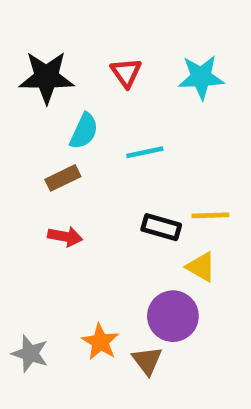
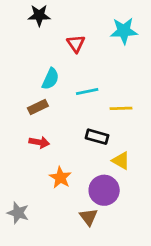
black star: (46, 77) -> (39, 15), moved, size x0.7
cyan star: (201, 77) -> (124, 31), moved
yellow line: (210, 215) -> (121, 108), moved
orange star: (100, 342) -> (60, 178), moved

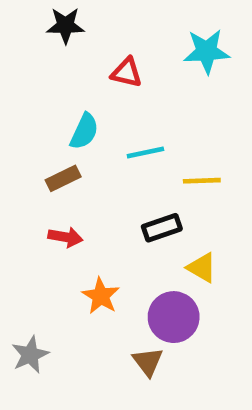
red triangle: (76, 44) -> (127, 73), turned -42
black rectangle: (97, 137) -> (162, 228), turned -35
gray star: (18, 213) -> (30, 355), turned 30

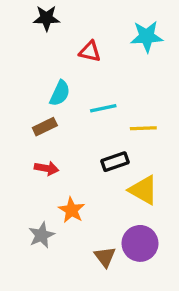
yellow triangle: (202, 268) -> (143, 190), size x1.4
purple circle: (174, 317) -> (140, 243), moved
gray star: (30, 355) -> (42, 235), moved

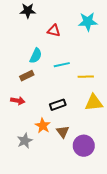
black rectangle: (115, 162) -> (58, 105), moved
red arrow: (47, 168) -> (18, 101), moved
yellow triangle: (143, 190) -> (94, 103), moved, turned -36
brown triangle: (105, 257) -> (63, 132), moved

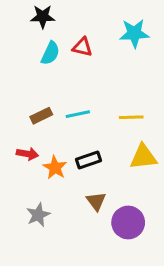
cyan semicircle: (36, 56) -> (50, 53), moved
cyan line: (62, 65) -> (78, 114), moved
orange star: (43, 126) -> (55, 168), moved

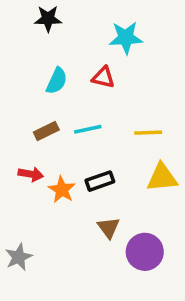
cyan star: (134, 33) -> (126, 38), moved
red triangle: (82, 47) -> (103, 77), moved
cyan semicircle: (50, 53) -> (57, 81), moved
gray star: (38, 215) -> (19, 257), moved

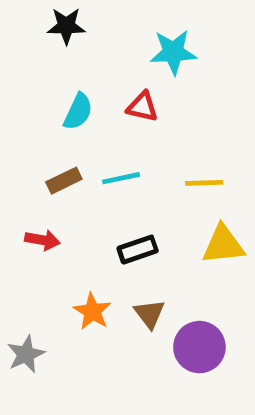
orange star: (62, 190) -> (92, 311), moved

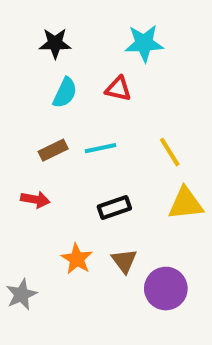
black star: (66, 26) -> (55, 43), moved
yellow line: (204, 183) -> (170, 152), turned 60

